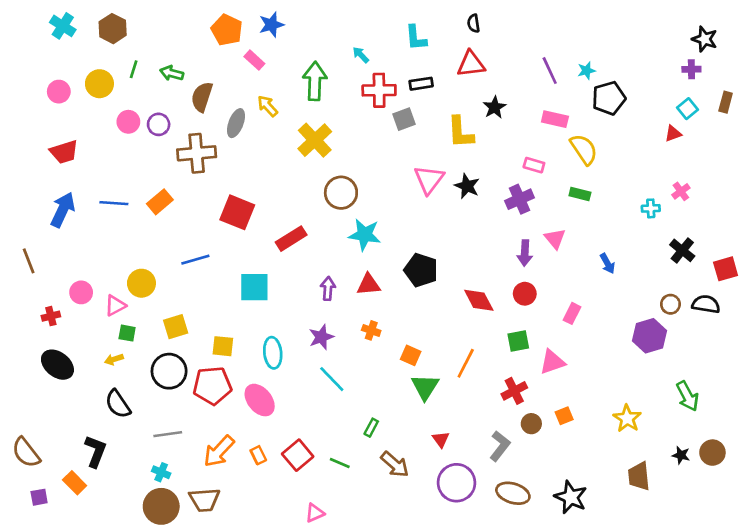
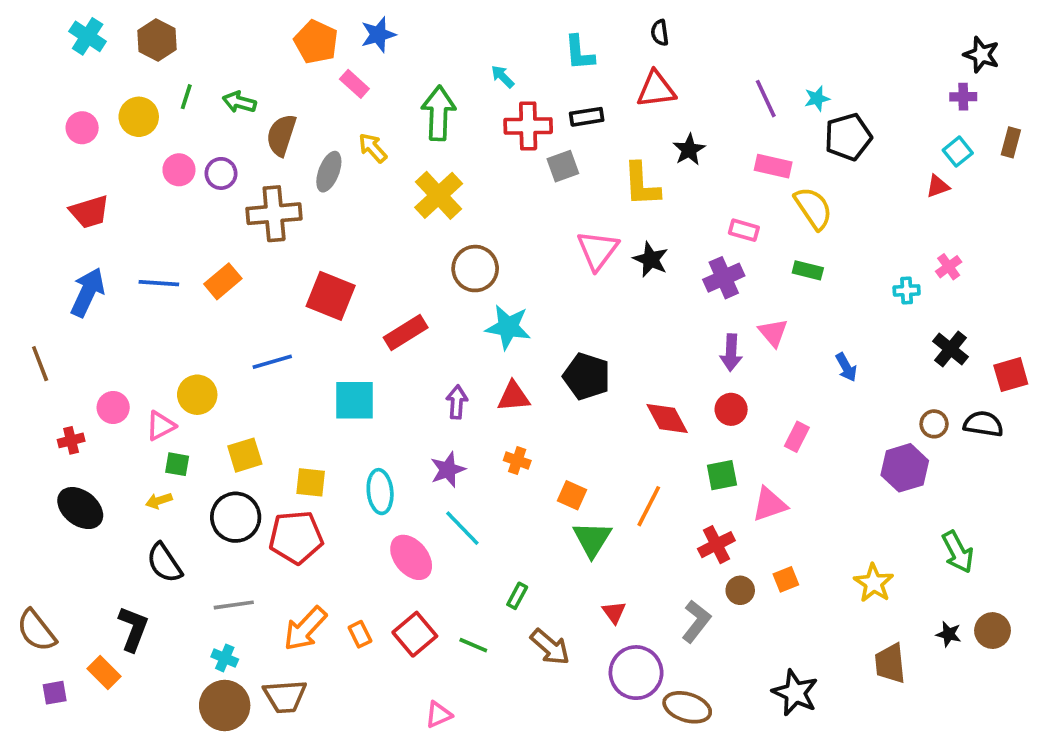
pink ellipse: (260, 400) -> (411, 557), moved
brown ellipse: (513, 493) -> (687, 707), moved

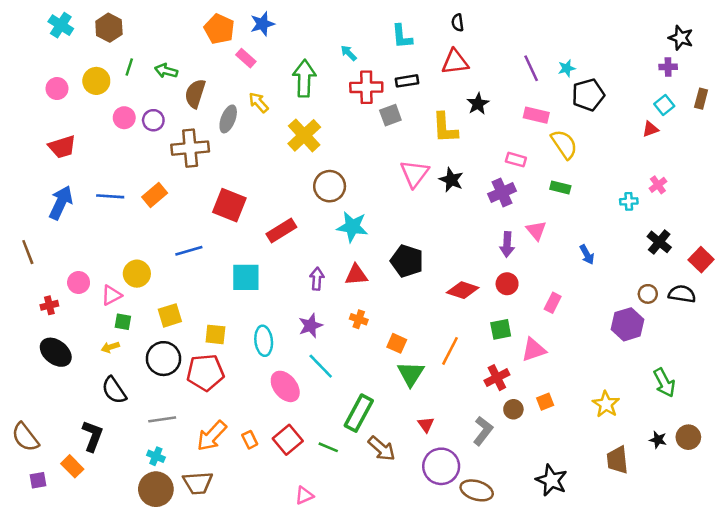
red square: (1011, 375) -> (701, 260), turned -30
red diamond: (667, 418) -> (463, 290), turned -44
green rectangle: (517, 596) -> (359, 413), size x2.0

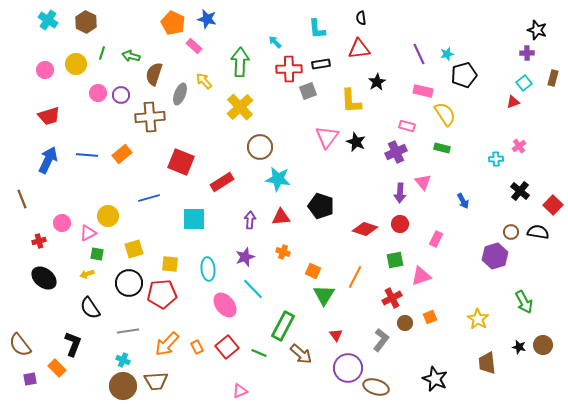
blue star: (262, 24) -> (207, 19), turned 30

